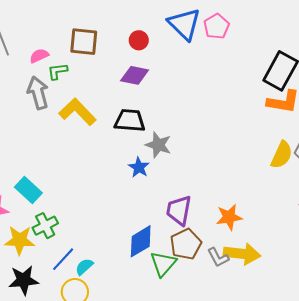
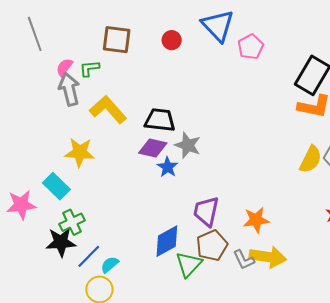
pink pentagon: (216, 26) -> (251, 47), moved
pink semicircle: (39, 56) -> (64, 67), moved, turned -30
purple diamond: (135, 75) -> (153, 148), moved
yellow star: (20, 240) -> (80, 152), moved
black star: (24, 280) -> (61, 242), moved

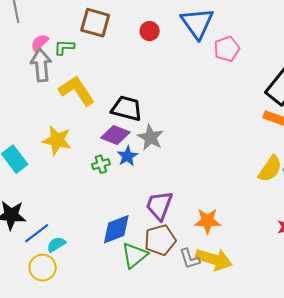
yellow star: (80, 152) -> (57, 140), moved
green cross: (72, 222) -> (101, 164), moved, size x0.7

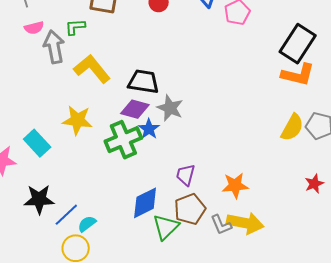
pink semicircle: (40, 43) -> (34, 28), moved, turned -144
green cross: (101, 164) -> (123, 140), size x2.0
purple trapezoid: (159, 206) -> (186, 175), size x0.7

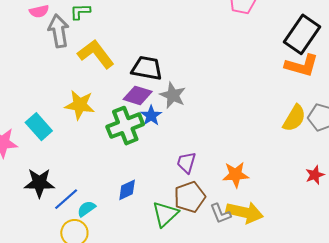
blue diamond: (145, 203) -> (127, 190), moved, size x0.7

